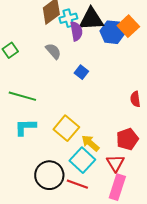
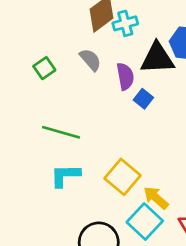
black triangle: (91, 19) -> (157, 58), moved
purple semicircle: (76, 31) -> (125, 76), moved
gray semicircle: (53, 51) -> (90, 60), moved

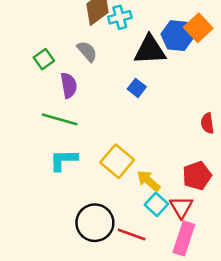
purple semicircle: (125, 76) -> (69, 85), moved
cyan square: (145, 222) -> (156, 204), moved, size x0.7

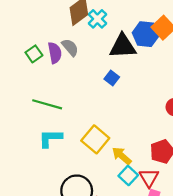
cyan cross: (120, 17) -> (97, 19), turned -30
purple semicircle: (69, 85) -> (55, 53), moved

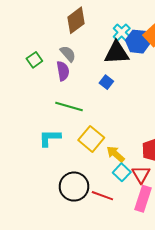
cyan cross: (97, 19) -> (122, 32), moved
purple semicircle: (55, 53) -> (63, 71), moved
green line: (47, 104) -> (69, 106), moved

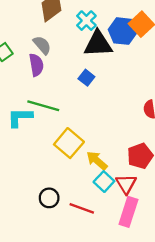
cyan cross: (122, 32) -> (86, 21), moved
cyan L-shape: (50, 138) -> (20, 117), moved
black circle: (74, 187) -> (49, 198), size x0.6

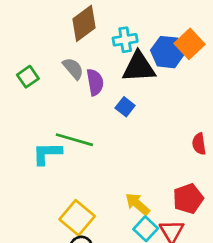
cyan cross: (86, 21) -> (125, 40), turned 36
purple semicircle: (36, 65) -> (95, 82), moved
yellow square: (69, 143) -> (77, 218), moved

